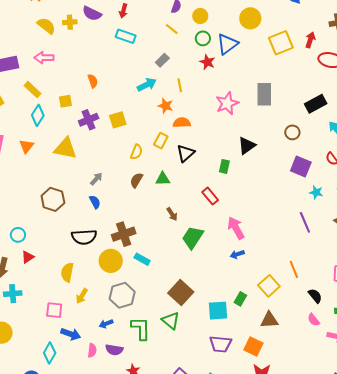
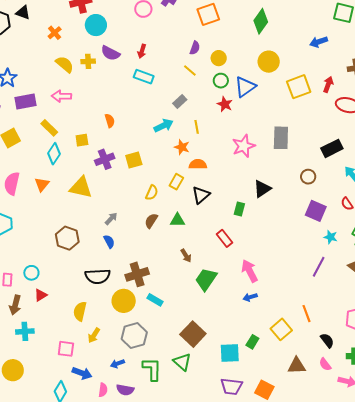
purple line: (305, 222) -> (319, 267), turned 50
brown triangle: (269, 320) -> (297, 366), moved

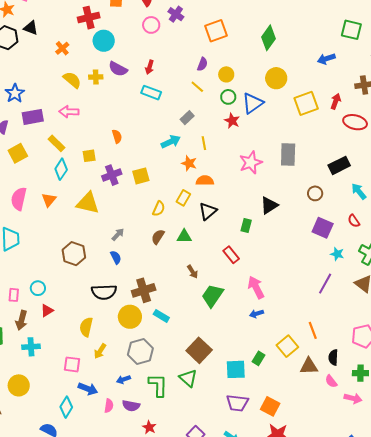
black semicircle: (327, 340) -> (333, 357), turned -140
brown triangle: (297, 366) -> (309, 366), moved

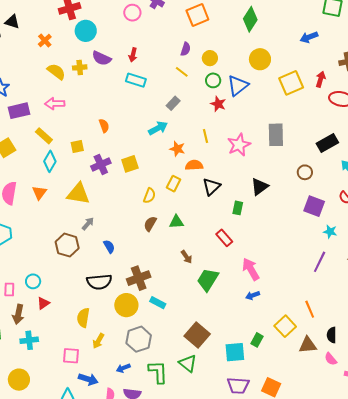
yellow line: (204, 143) -> (206, 136), moved
black triangle: (208, 211) -> (211, 187), moved
gray arrow: (118, 234) -> (88, 224), moved

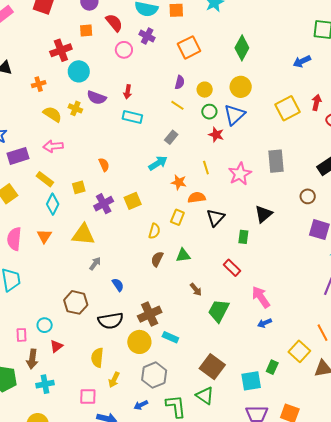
orange cross: (45, 41) -> (39, 84), turned 32
yellow circle: (260, 59) -> (241, 87), moved
yellow cross: (80, 67) -> (75, 108), turned 32
brown hexagon: (67, 245) -> (76, 302), moved

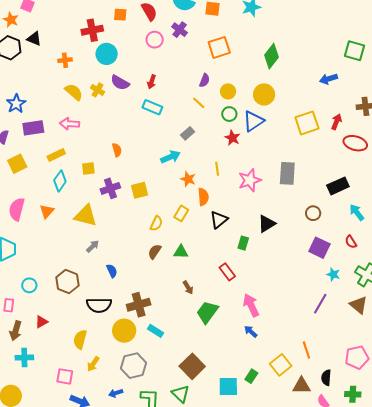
yellow rectangle: (45, 179) -> (56, 155), turned -72
orange semicircle: (197, 197) -> (203, 197), turned 84
blue arrow: (265, 323) -> (251, 332), turned 56
cyan circle: (45, 325) -> (29, 285), moved

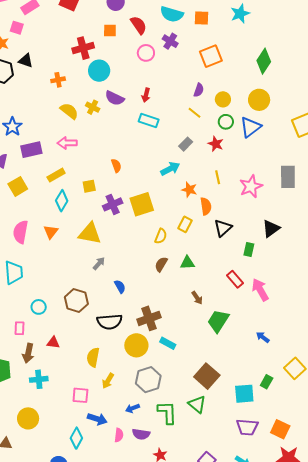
red star: (232, 138) -> (216, 144), moved
yellow square: (140, 190) -> (142, 204), size x1.4
pink arrow: (251, 305) -> (260, 290), moved
red triangle: (41, 322) -> (53, 343), turned 40

